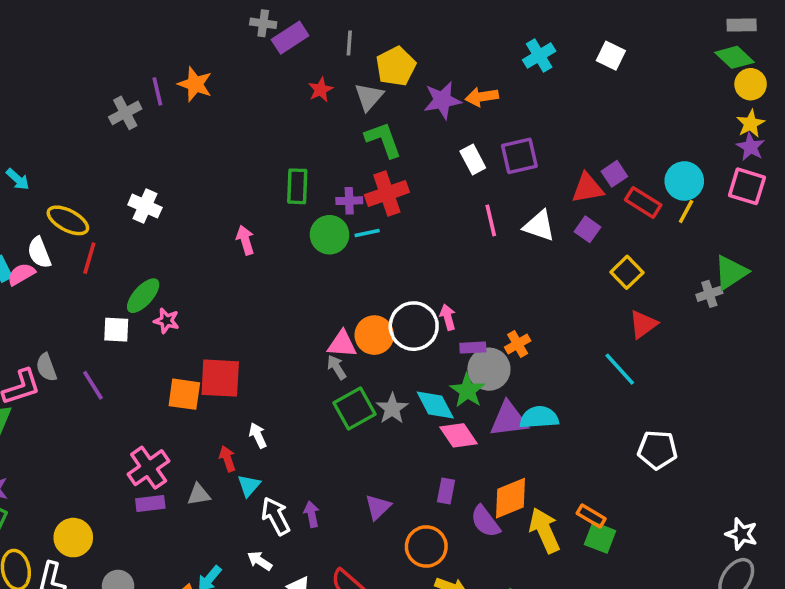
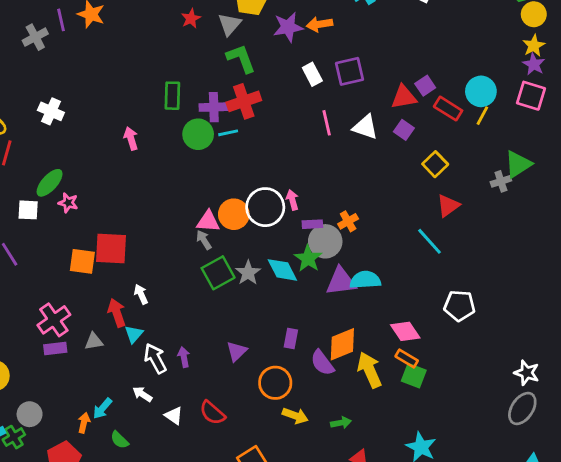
purple cross: (349, 201) -> (214, 107), size x1.4
pink diamond: (458, 435) -> (405, 331), moved
red arrow: (227, 459) -> (117, 313), size x1.4

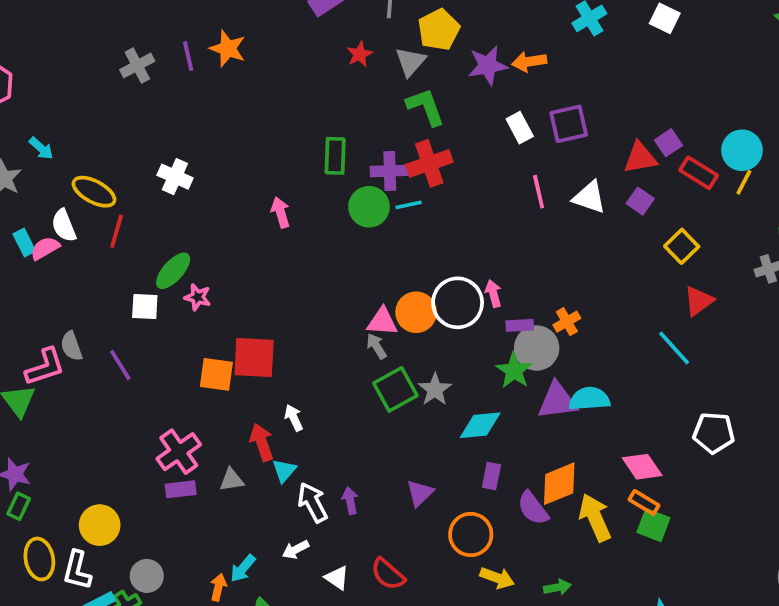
gray cross: (35, 37) -> (137, 65), moved
cyan diamond: (282, 270) -> (480, 425), moved, turned -68
white arrow: (142, 394) -> (296, 550), turned -60

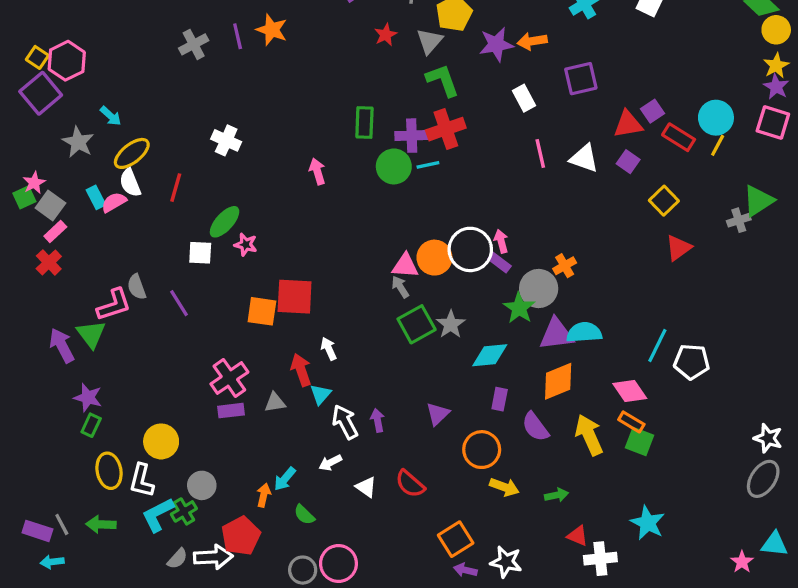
purple square: (569, 124) -> (581, 79), moved
yellow ellipse: (94, 192) -> (132, 153), moved, turned -66
purple rectangle: (520, 325) -> (500, 262), moved, turned 40
cyan line: (674, 348) -> (657, 345), moved, turned 68
orange diamond: (559, 484) -> (558, 381), moved

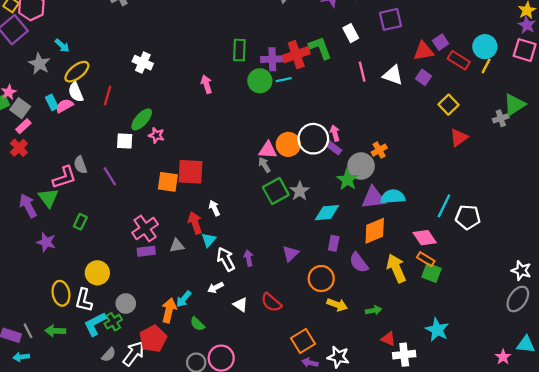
green L-shape: (443, 80) -> (320, 48), moved
green rectangle: (91, 425) -> (80, 222), moved
orange arrow: (264, 495) -> (169, 310), size x1.5
white arrow: (213, 557) -> (134, 354), turned -50

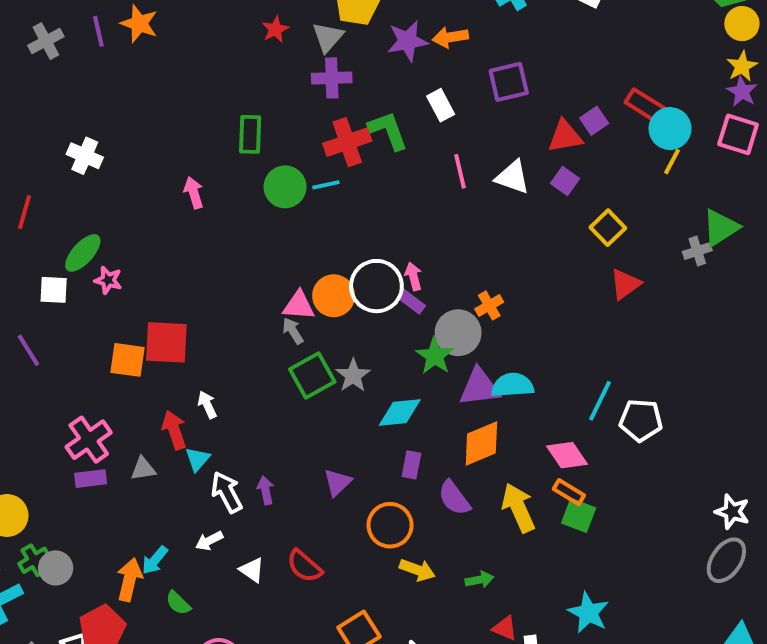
purple cross: (272, 59) -> (332, 78), moved
red rectangle: (459, 60) -> (645, 105), moved
green cross: (113, 322) -> (34, 560), moved

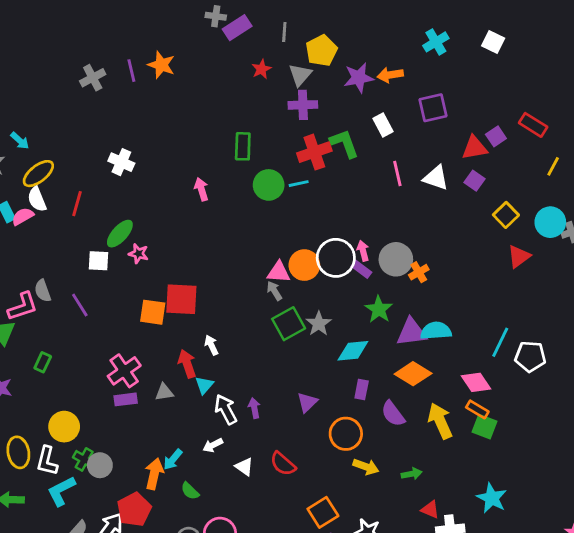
cyan circle: (670, 129) -> (550, 222), moved
gray circle: (458, 333) -> (396, 259), moved
orange diamond: (481, 444) -> (413, 374), turned 54
green cross: (34, 560) -> (84, 459), turned -30

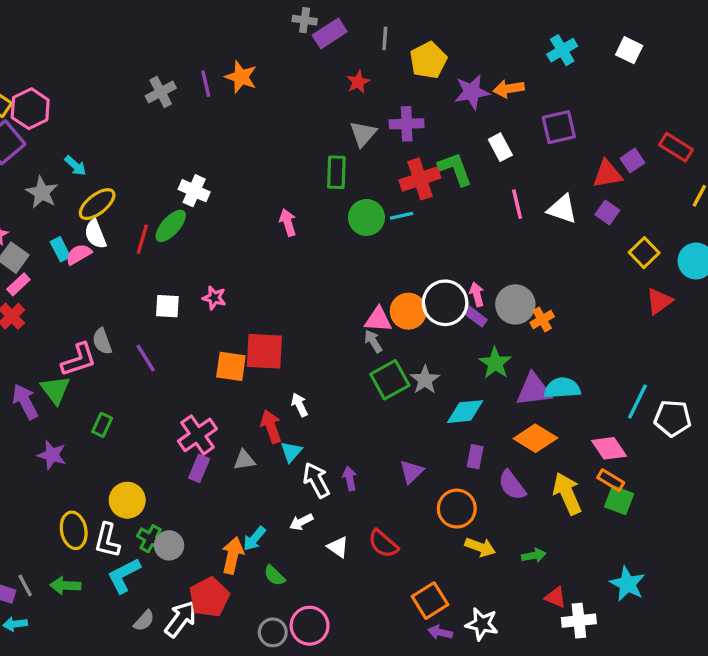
gray triangle: (300, 75) -> (363, 134), moved
green ellipse: (120, 234) -> (171, 226), moved
purple rectangle: (126, 399) -> (199, 468), turned -60

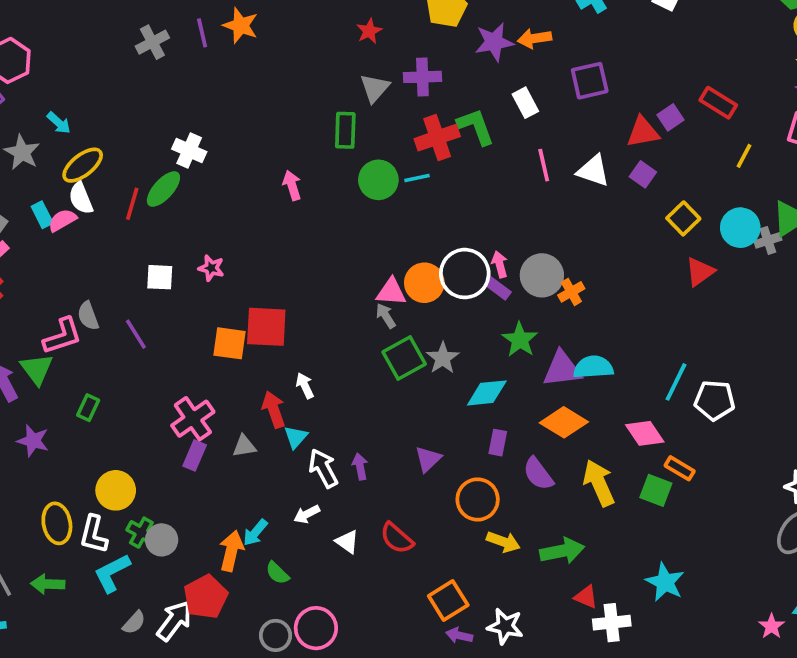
orange rectangle: (611, 480) -> (680, 468), moved
green arrow: (534, 555) -> (562, 551), size x1.6

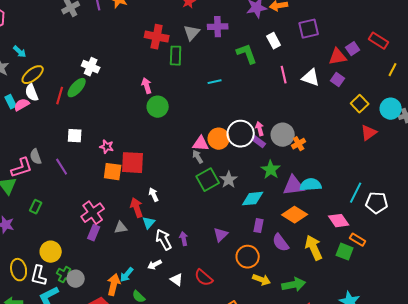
red cross: (437, 138) -> (157, 37), moved, turned 30
green circle: (378, 180) -> (158, 107), moved
pink star: (211, 268) -> (107, 147), moved

